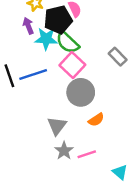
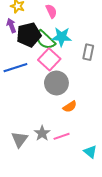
black pentagon: (58, 20) -> (29, 35), moved
cyan star: (46, 39) -> (62, 37), moved
gray rectangle: (118, 57) -> (88, 52), turned 56
gray triangle: (57, 126) -> (20, 139), moved

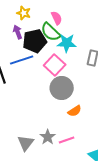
green semicircle: (45, 40) -> (51, 32), moved
blue line: (15, 68) -> (22, 60), moved

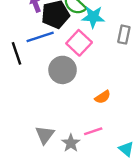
gray circle: (62, 88) -> (63, 70), moved
gray star: (48, 137) -> (71, 143), moved

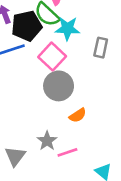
gray circle: (63, 70) -> (59, 86), moved
gray star: (71, 143) -> (47, 141), moved

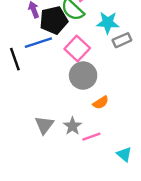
cyan star: (67, 28) -> (108, 23), moved
gray rectangle: (101, 48) -> (122, 40), turned 54
gray triangle: (15, 156) -> (44, 125), moved

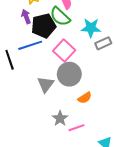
gray triangle: (44, 125) -> (46, 84), moved

